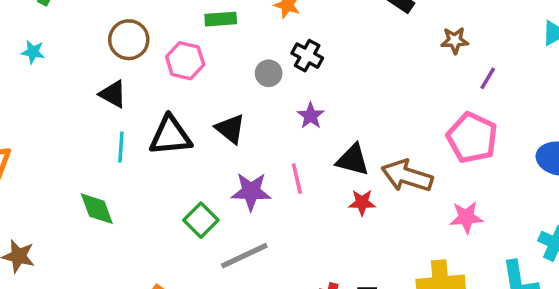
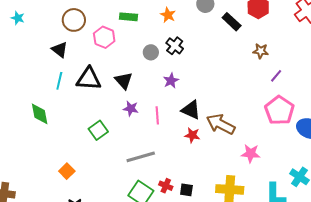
pink pentagon: (472, 138) -> (279, 110), moved
purple star: (251, 191) -> (131, 109), moved, size x0.7
gray line: (244, 256) -> (141, 157), moved

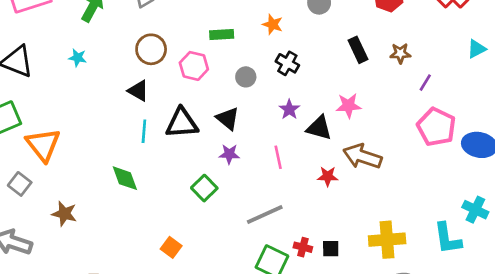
black rectangle: (232, 22) -> (358, 50), moved, turned 30
gray circle: (151, 52) -> (246, 77), moved
purple star: (131, 109) -> (229, 154), moved
black triangle: (191, 110) -> (319, 128), moved
pink star: (251, 154) -> (348, 106), moved

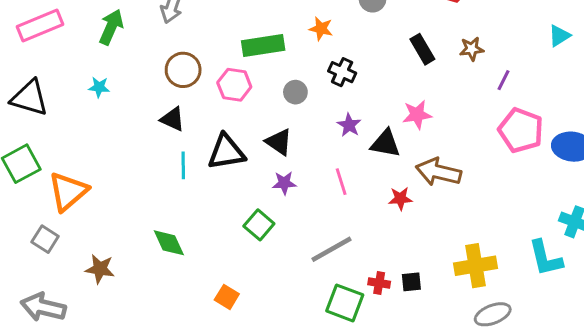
green rectangle: (222, 34) -> (263, 46), size x1.5
orange triangle: (43, 145) -> (68, 191), turned 33
green diamond: (125, 178) -> (169, 243), moved

